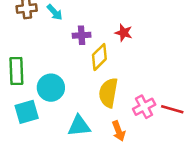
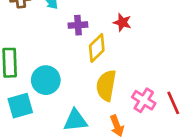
pink cross: (144, 107) -> (144, 100), turned -30
red line: (172, 109) -> (173, 103), turned 50

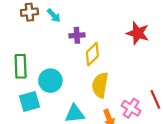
red star: (122, 22) -> (138, 33), moved, size x1.5
pink cross: (144, 100) -> (131, 108), moved

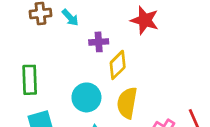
red star: (138, 33) -> (145, 20), moved
cyan circle: (50, 81) -> (86, 97), moved

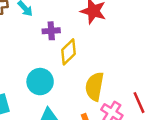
yellow semicircle: (127, 103) -> (95, 86), moved

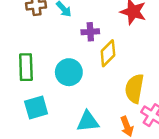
cyan circle: (40, 82) -> (69, 72), moved

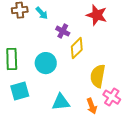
purple cross: (90, 32) -> (63, 31), turned 32

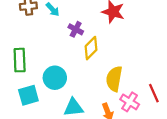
cyan circle: (46, 63) -> (55, 78), moved

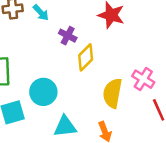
pink cross: (130, 102) -> (143, 79), moved

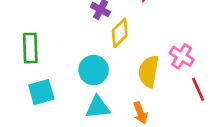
cyan circle: (43, 92) -> (94, 70), moved

